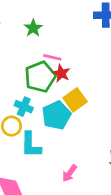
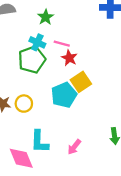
green pentagon: (40, 77) -> (32, 60), moved
cyan cross: (24, 107) -> (37, 42), moved
cyan L-shape: (31, 145) -> (39, 142), moved

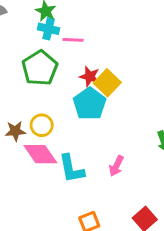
cyan cross: (37, 42) -> (49, 29), moved
red star: (69, 58) -> (90, 77), moved
pink diamond: (21, 158) -> (40, 154), moved

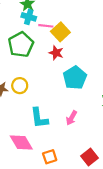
yellow square: (107, 83) -> (60, 32), moved
cyan pentagon: (90, 104) -> (75, 78), moved
pink diamond: (40, 154) -> (21, 143), moved

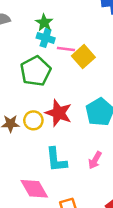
red star: (56, 53) -> (59, 113), moved, size x1.5

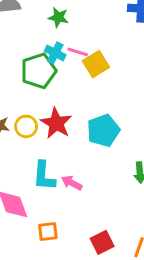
green star: (44, 23) -> (58, 17), turned -30
cyan cross: (46, 38) -> (55, 53), moved
pink arrow: (95, 160) -> (72, 183), moved, turned 78

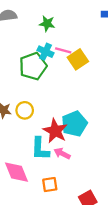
red star: (56, 123) -> (55, 131), moved
cyan pentagon: (103, 130) -> (74, 124), moved
orange square: (48, 231) -> (50, 185), moved

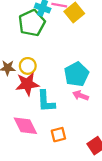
red star: (55, 131) -> (27, 84), moved, turned -30
pink arrow: (62, 154) -> (81, 95), moved

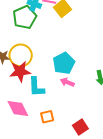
yellow circle: (28, 66) -> (21, 55), size x1.5

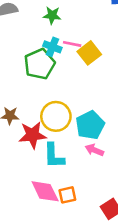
yellow circle: (21, 55) -> (56, 116), moved
pink diamond: (18, 108) -> (45, 191), moved

